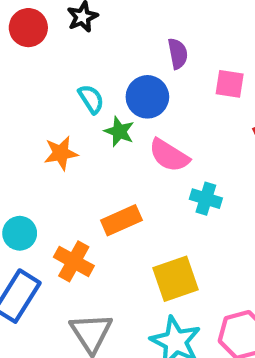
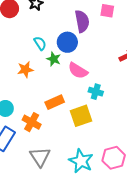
purple semicircle: (178, 54) -> (82, 21), size x1.5
pink square: (230, 84) -> (107, 11), moved
yellow square: (176, 279) -> (81, 116), moved

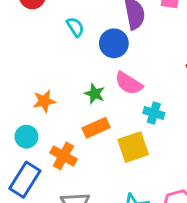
cyan semicircle: (40, 43) -> (75, 27), moved
green star: (54, 59) -> (95, 94), moved
orange star: (25, 70) -> (44, 101), moved

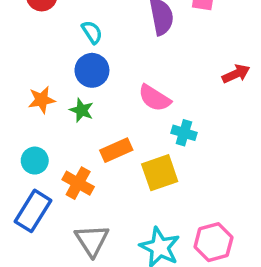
blue circle: (114, 43) -> (92, 70), moved
green star: (95, 94) -> (82, 110), moved
orange star: (44, 101) -> (42, 100), moved

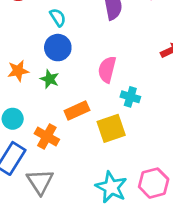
pink semicircle: (154, 98) -> (107, 69), turned 72
gray triangle: (92, 240) -> (40, 182), moved

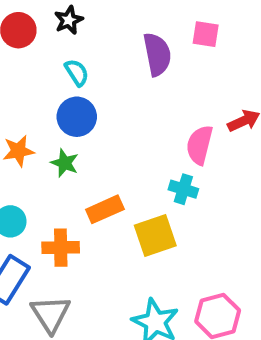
pink semicircle: (107, 69) -> (200, 145), moved
orange cross: (47, 137) -> (61, 248), turned -30

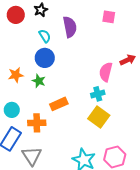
purple semicircle: (157, 54) -> (70, 27), moved
cyan cross: (183, 189) -> (98, 94), turned -32
yellow square: (155, 235) -> (99, 117), moved, turned -35

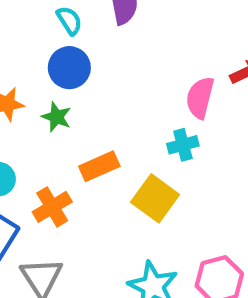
yellow square: (99, 117) -> (155, 198), moved
orange cross: (37, 123) -> (52, 207), turned -30

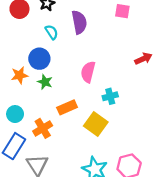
blue circle: (69, 68) -> (39, 59), moved
pink semicircle: (200, 98) -> (88, 72), moved

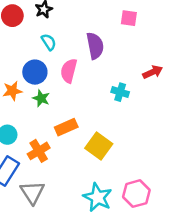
purple semicircle: (79, 22) -> (95, 46), moved
pink semicircle: (88, 72) -> (69, 71), moved
cyan cross: (110, 96) -> (120, 92), moved, turned 32

